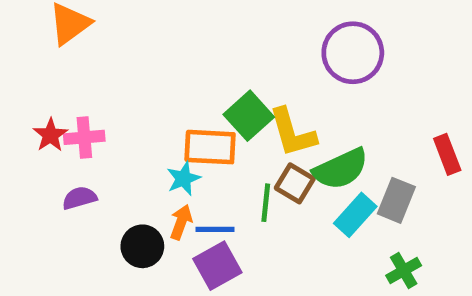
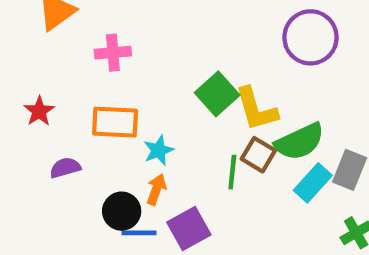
pink cross: (84, 137) -> (113, 53), moved
orange rectangle: (210, 147) -> (115, 122), moved
blue line: (215, 229) -> (139, 233), moved

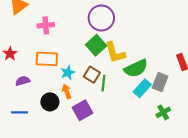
purple circle: (311, 37) -> (101, 18), moved
brown square: (258, 155) -> (92, 75), moved
orange arrow: (156, 189) -> (67, 91), turned -40
blue line: (139, 233) -> (20, 112), moved

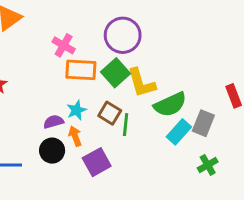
pink cross: (46, 25) -> (64, 45), moved, turned 35
orange rectangle: (47, 59) -> (81, 70), moved
purple semicircle: (23, 81) -> (53, 122), moved

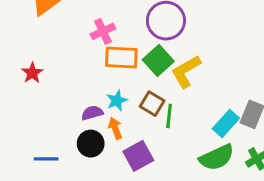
pink cross: (64, 45) -> (103, 31), turned 35
yellow L-shape: (141, 83) -> (186, 71), turned 76
green semicircle: (170, 104) -> (217, 157), moved

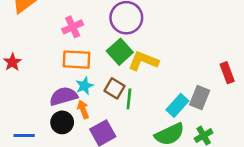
orange rectangle: (121, 58) -> (77, 60), moved
yellow L-shape: (186, 71) -> (143, 61), turned 52
purple semicircle: (92, 113) -> (63, 96), size x1.5

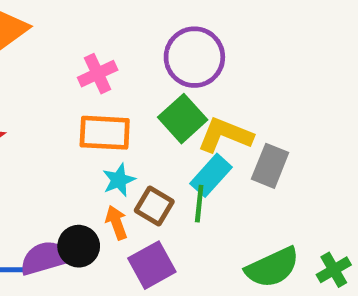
brown square: (115, 88) -> (154, 206), moved
purple semicircle: (63, 96) -> (46, 258), moved
gray rectangle: (200, 98) -> (270, 166), moved
cyan rectangle: (177, 105) -> (211, 175), moved

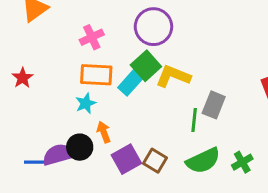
gray rectangle: (270, 166) -> (214, 105), moved
cyan rectangle: (211, 175) -> (131, 82), moved
cyan star: (119, 180) -> (86, 103), moved
green line: (199, 204) -> (194, 120), moved
brown square: (154, 206) -> (155, 161), moved

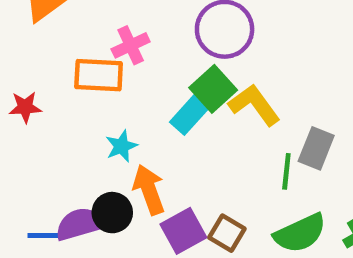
orange rectangle: (96, 75) -> (99, 75), moved
yellow L-shape: (173, 76) -> (254, 105), turned 32
red star: (23, 78) -> (25, 107), turned 30
orange arrow: (104, 132) -> (149, 190), size x1.5

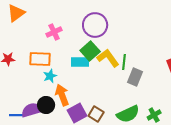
orange rectangle: (99, 75) -> (40, 59), moved
cyan rectangle: (190, 114) -> (80, 62), turned 48
green line: (286, 171) -> (124, 62), moved

